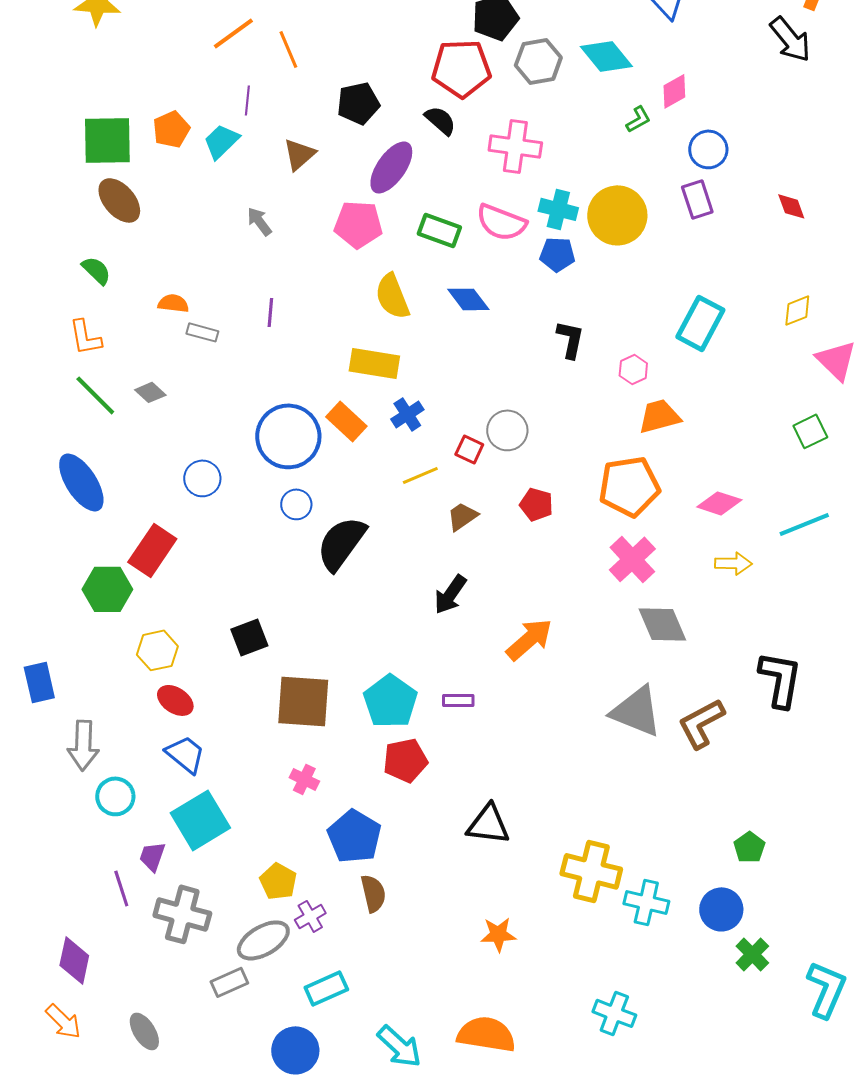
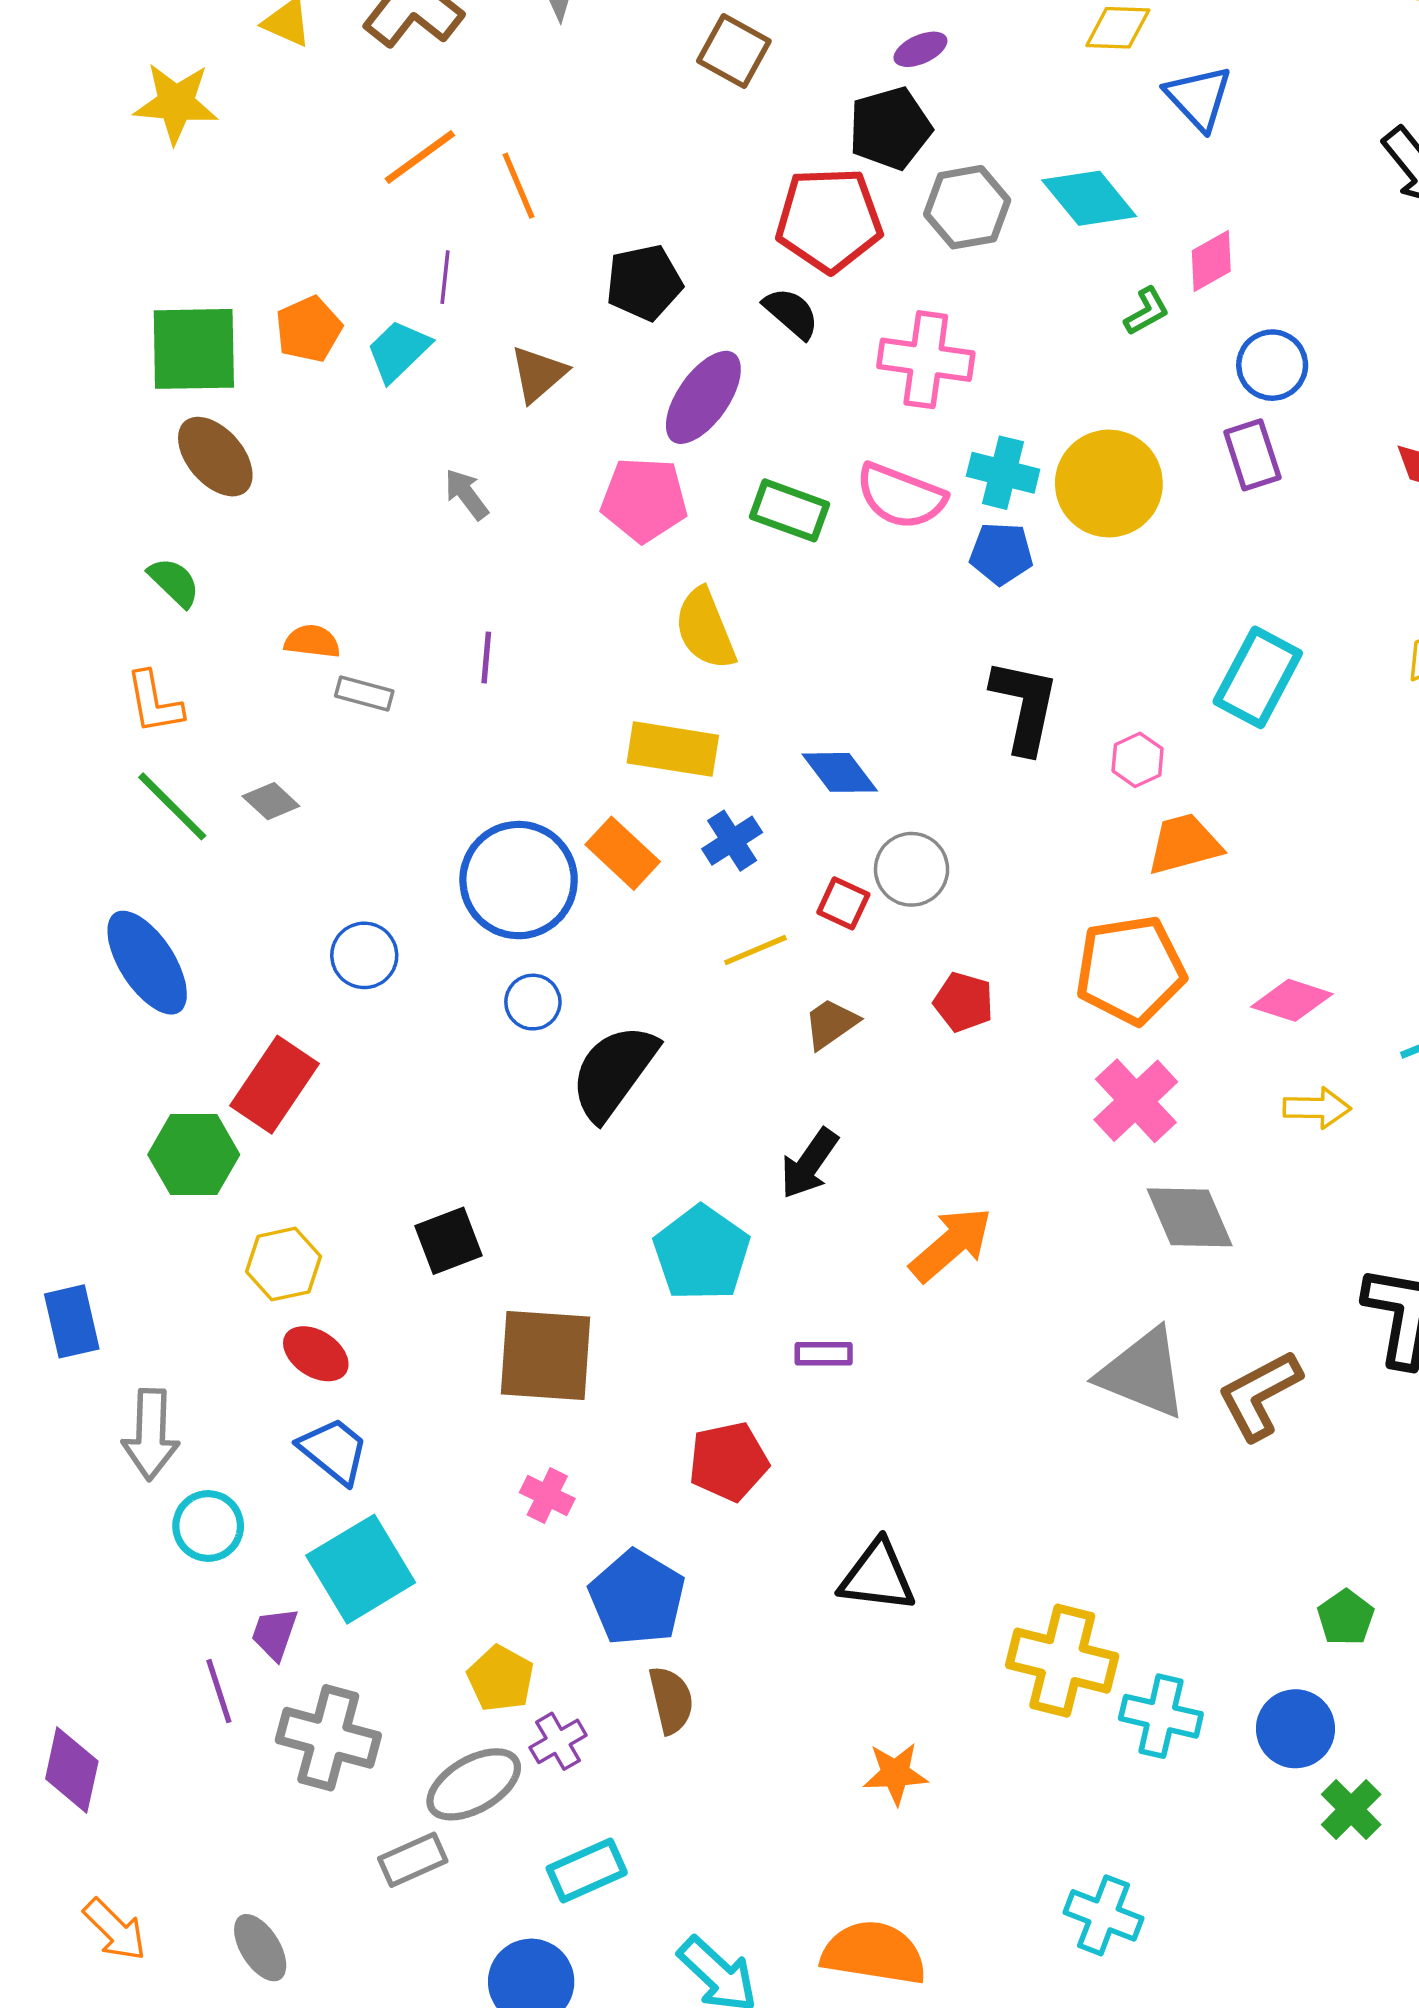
blue diamond: (468, 299) -> (840, 772), moved
black L-shape: (570, 339) -> (1025, 706), size x1.4
cyan pentagon: (390, 701) -> (702, 1253), moved
purple diamond: (74, 960) -> (72, 1770), moved

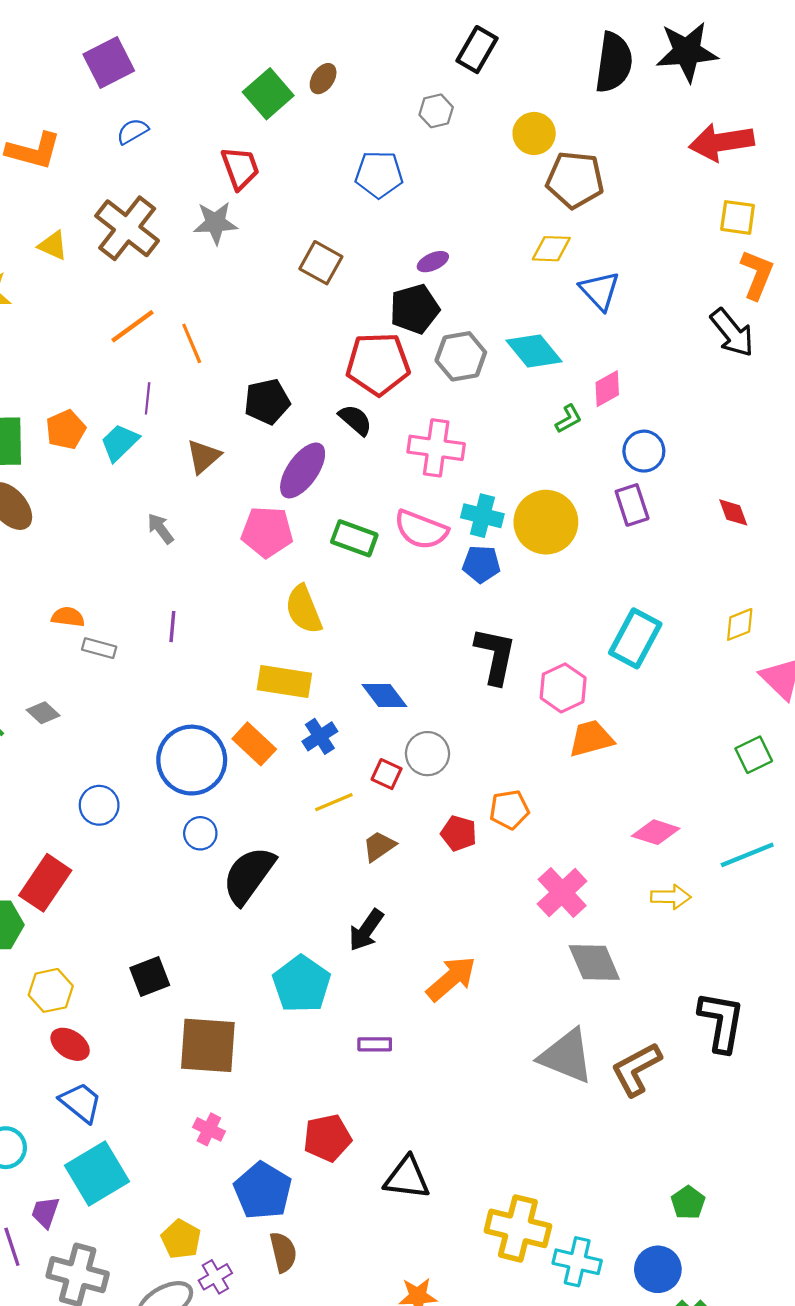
pink hexagon: (1138, 760) -> (563, 688), size x1.5
orange pentagon: (1130, 970) -> (509, 810), moved, size x0.6
red pentagon: (728, 1461) -> (327, 1138), moved

